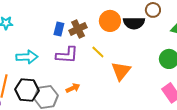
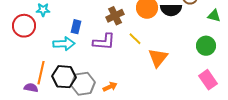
blue rectangle: (59, 29) -> (76, 27), moved
orange arrow: (73, 88) -> (110, 87), moved

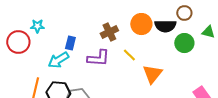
cyan arrow: (64, 44) -> (58, 60), turned 150
green circle: (206, 46) -> (184, 43), moved

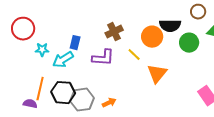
brown circle: (184, 13) -> (198, 12), moved
orange circle: (141, 24) -> (152, 37), moved
cyan star: (37, 26) -> (42, 50), moved
red circle: (18, 42) -> (23, 29), moved

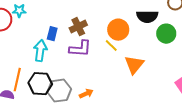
brown cross: (114, 32) -> (78, 27), moved
orange circle: (152, 37) -> (118, 30), moved
cyan star: (42, 50) -> (19, 11), moved
cyan arrow: (63, 60) -> (40, 51), turned 130

